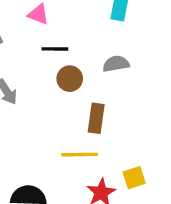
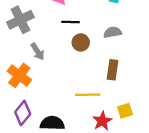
brown rectangle: (96, 118) -> (113, 70), moved

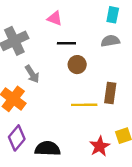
gray semicircle: (113, 32) -> (110, 41), moved
yellow line: (88, 95) -> (84, 105), moved

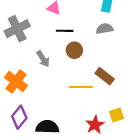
gray arrow: (32, 74) -> (43, 59), moved
brown rectangle: (110, 93) -> (105, 76), turned -60

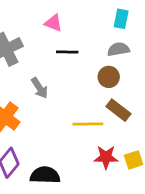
brown circle: (74, 50) -> (109, 77), moved
red star: (95, 125) -> (106, 157), moved, turned 30

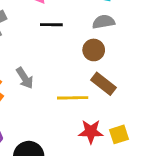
gray arrow: (40, 88) -> (25, 78), moved

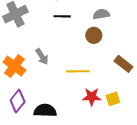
brown rectangle: (104, 84) -> (123, 64), moved

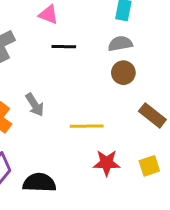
brown circle: (94, 35) -> (123, 73), moved
yellow square: (113, 99) -> (149, 166), moved

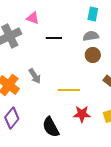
pink triangle: (48, 15) -> (33, 18), moved
black semicircle: (39, 183) -> (51, 127), moved, turned -120

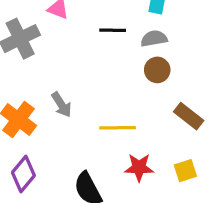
black line: (54, 38) -> (113, 30), moved

